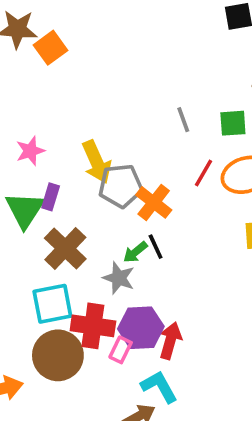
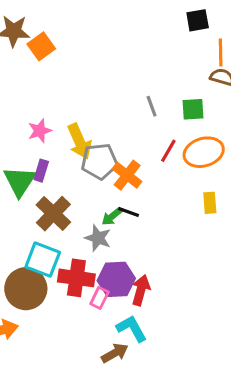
pink star: (30, 151) -> (40, 131), moved
black line: (156, 247) -> (129, 212), turned -45
cyan square: (52, 304) -> (43, 260), turned 32
brown circle: (58, 355) -> (26, 289), moved

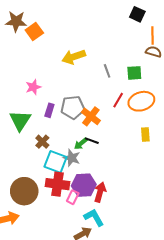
black square: (198, 20) -> (137, 14), turned 35
yellow arrow: (79, 141) -> (74, 57), moved, turned 95
purple rectangle: (41, 171) -> (49, 110), moved
brown cross: (53, 214) -> (42, 142), size x0.6
cyan square: (43, 260) -> (56, 162), moved

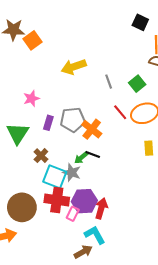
green square: (134, 73) -> (137, 84), turned -35
red line: (118, 100) -> (120, 112), turned -70

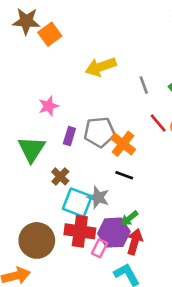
green arrow: (81, 158) -> (129, 218), moved

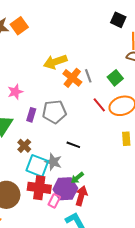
orange square: (50, 34) -> (19, 26), moved
orange cross: (123, 144) -> (72, 78), moved

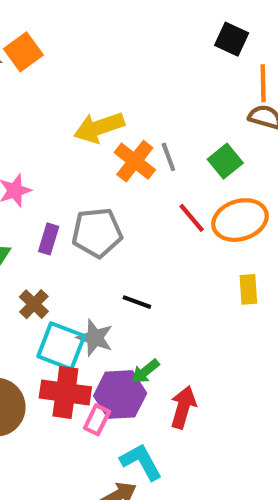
red arrow: (81, 196) -> (183, 407), moved

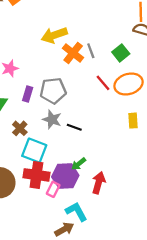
gray star: (95, 338) -> (52, 119), moved

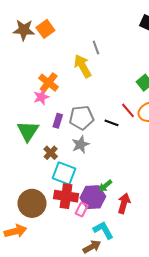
yellow arrow: (54, 35) -> (83, 66), turned 80
gray line: (91, 51) -> (96, 47), moved
orange cross: (73, 53) -> (49, 83), moved
gray star: (52, 119) -> (81, 145), turned 30
black line: (74, 127) -> (111, 123), moved

